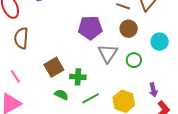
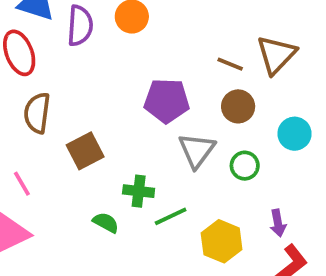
brown square: (54, 67) -> (85, 151), moved
green line: (91, 98) -> (171, 216), moved

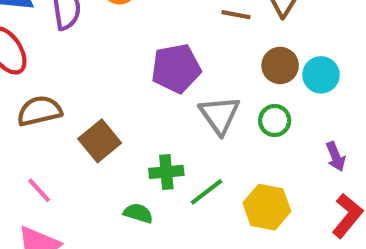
brown circle: (238, 106) -> (280, 65), moved
brown semicircle: (37, 113) -> (39, 111), turned 81
purple arrow: (278, 223) -> (336, 157), moved

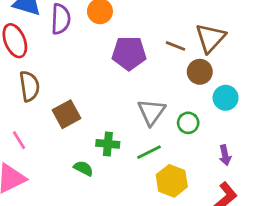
brown circle: (280, 65) -> (200, 72), moved
purple pentagon: (176, 68) -> (129, 53), moved
brown semicircle: (39, 111) -> (29, 86), turned 84
green line: (206, 192) -> (149, 152), moved

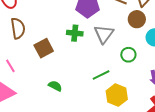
gray triangle: (151, 112) -> (104, 34), moved
green cross: (108, 144) -> (75, 33), moved

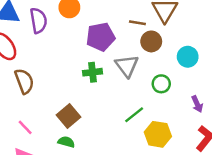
brown circle: (137, 19) -> (151, 41), moved
brown square: (44, 48) -> (69, 116), moved
green semicircle: (55, 86) -> (66, 142), moved

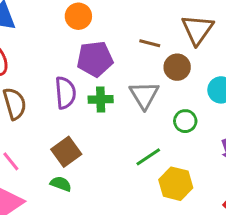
purple semicircle: (38, 21) -> (65, 93), moved
brown line: (137, 23) -> (150, 43), moved
purple pentagon: (101, 37) -> (95, 59), moved

